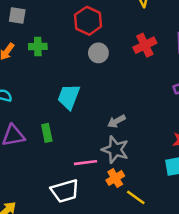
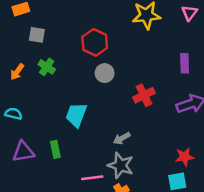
gray square: (17, 16) -> (37, 35), moved
red cross: (145, 45) -> (144, 95), moved
green cross: (38, 46) -> (47, 67), turned 35

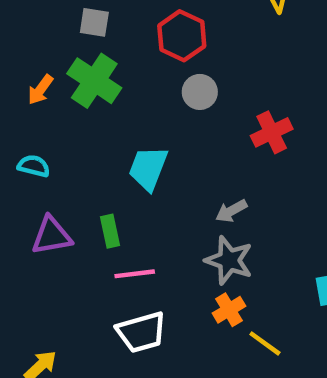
gray square: (37, 35) -> (94, 22), moved
green cross: (47, 67) -> (94, 81), size x1.6
pink line: (92, 178) -> (135, 274), moved

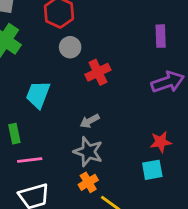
red cross: (272, 132) -> (98, 72), moved

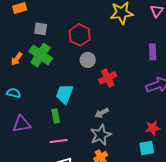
green rectangle: (14, 134) -> (56, 116), moved
gray star: (88, 152) -> (101, 135), turned 30

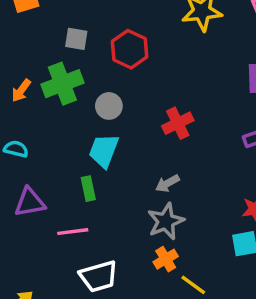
gray square: (41, 29) -> (76, 39), moved
green cross: (41, 55) -> (62, 84), turned 35
gray circle: (88, 60) -> (109, 106), moved
pink line: (59, 141) -> (73, 232), moved

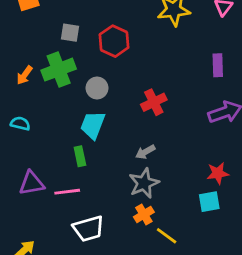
purple triangle: (30, 202) -> (32, 183), moved

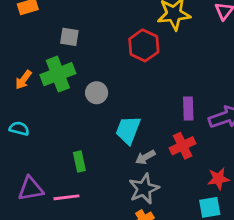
red hexagon: (114, 41) -> (144, 45), moved
purple rectangle: (218, 65) -> (188, 108), moved
red cross: (154, 102) -> (183, 146), moved
cyan trapezoid: (93, 125) -> (128, 130), moved

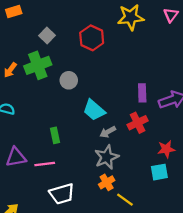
gray square: (69, 37) -> (47, 36), turned 35
red hexagon: (144, 45) -> (92, 38), moved
cyan trapezoid: (128, 130) -> (94, 110), turned -70

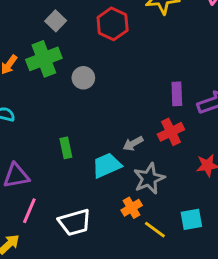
cyan trapezoid: (94, 110) -> (107, 165), moved, turned 115
gray star: (107, 157) -> (149, 179), moved
pink line: (45, 164) -> (29, 211), moved, turned -60
cyan square: (159, 172) -> (191, 219), moved

